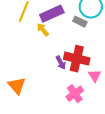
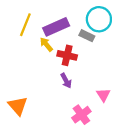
red cross: (77, 59) -> (67, 55), moved, size x0.7

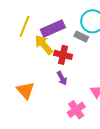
yellow arrow: (46, 44) -> (44, 45), size x1.5
orange triangle: (18, 106) -> (25, 90), moved

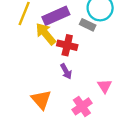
orange triangle: (25, 90) -> (41, 100), moved

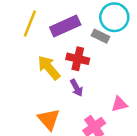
yellow arrow: (46, 34) -> (49, 68), moved
pink triangle: (105, 86) -> (119, 104), turned 49

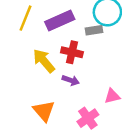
gray rectangle: (100, 36) -> (94, 30), turned -35
purple arrow: (76, 88) -> (71, 80), turned -42

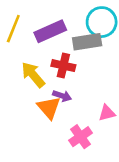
gray rectangle: (94, 30) -> (87, 42), size x1.5
orange triangle: (44, 111) -> (49, 108), moved

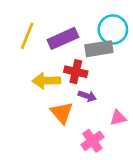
yellow arrow: (33, 75) -> (46, 81), turned -52
purple arrow: (62, 96) -> (87, 96), moved

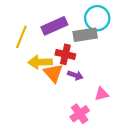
yellow line: (27, 36) -> (21, 37), moved
orange triangle: (62, 113) -> (53, 73), moved

